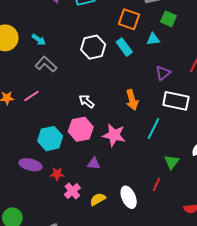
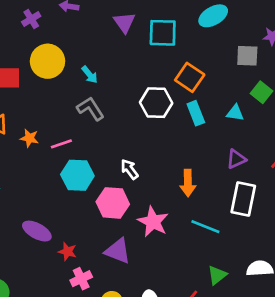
orange square: (129, 19) -> (190, 77), moved
white rectangle: (176, 101) -> (243, 199), turned 75
cyan line: (154, 129) -> (205, 227), turned 70
cyan hexagon: (50, 139) -> (77, 175), moved
purple triangle: (94, 164) -> (118, 251), size x1.5

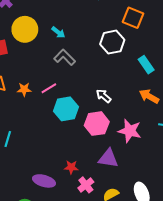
cyan rectangle: (196, 113) -> (146, 65), moved
orange arrow: (188, 183) -> (149, 96), turned 132
purple ellipse: (37, 231) -> (44, 181), moved

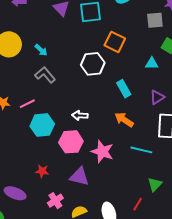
white arrow: (104, 96) -> (80, 115), turned -42
red star: (71, 167) -> (42, 171), moved

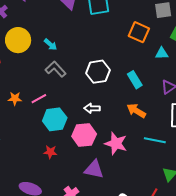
orange square: (115, 42) -> (139, 32), moved
white hexagon: (93, 64) -> (98, 72), moved
red star: (42, 171) -> (50, 152), moved

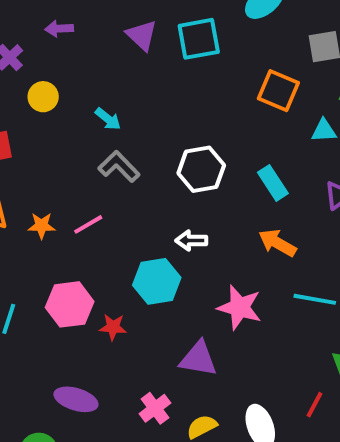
yellow circle: (18, 40) -> (43, 97), moved, size x0.6
cyan hexagon: (55, 119) -> (157, 281), moved
pink hexagon: (84, 135) -> (70, 304), moved

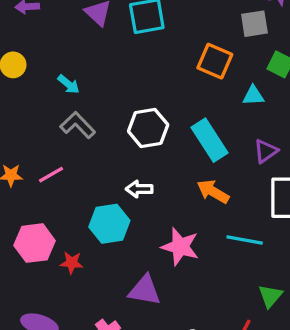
cyan rectangle: (273, 183) -> (209, 140), size x1.4

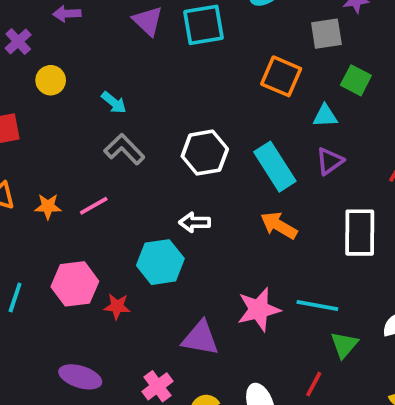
purple triangle: (266, 151) -> (330, 161), moved
cyan line: (245, 240) -> (317, 305), moved
pink star: (180, 247) -> (259, 309), moved, turned -30

